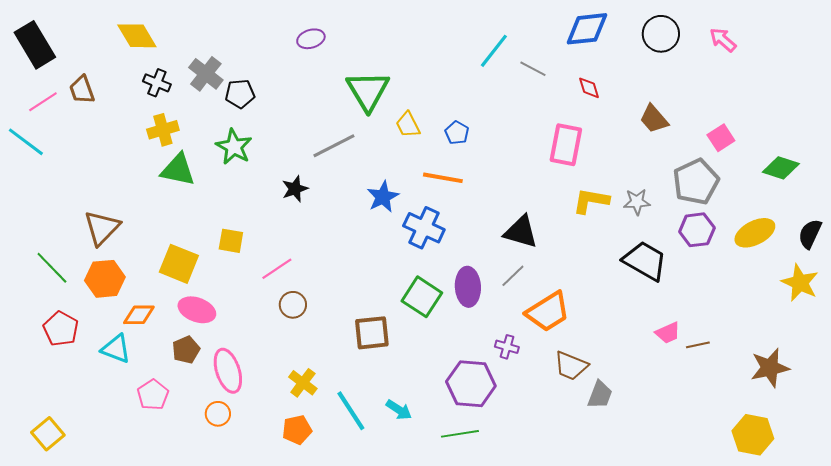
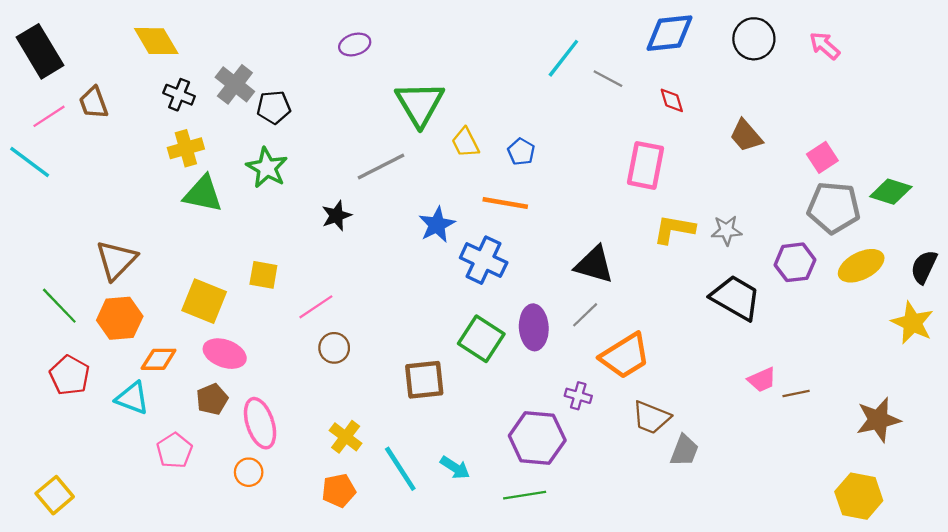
gray pentagon: (696, 182) -> (834, 208), moved, turned 30

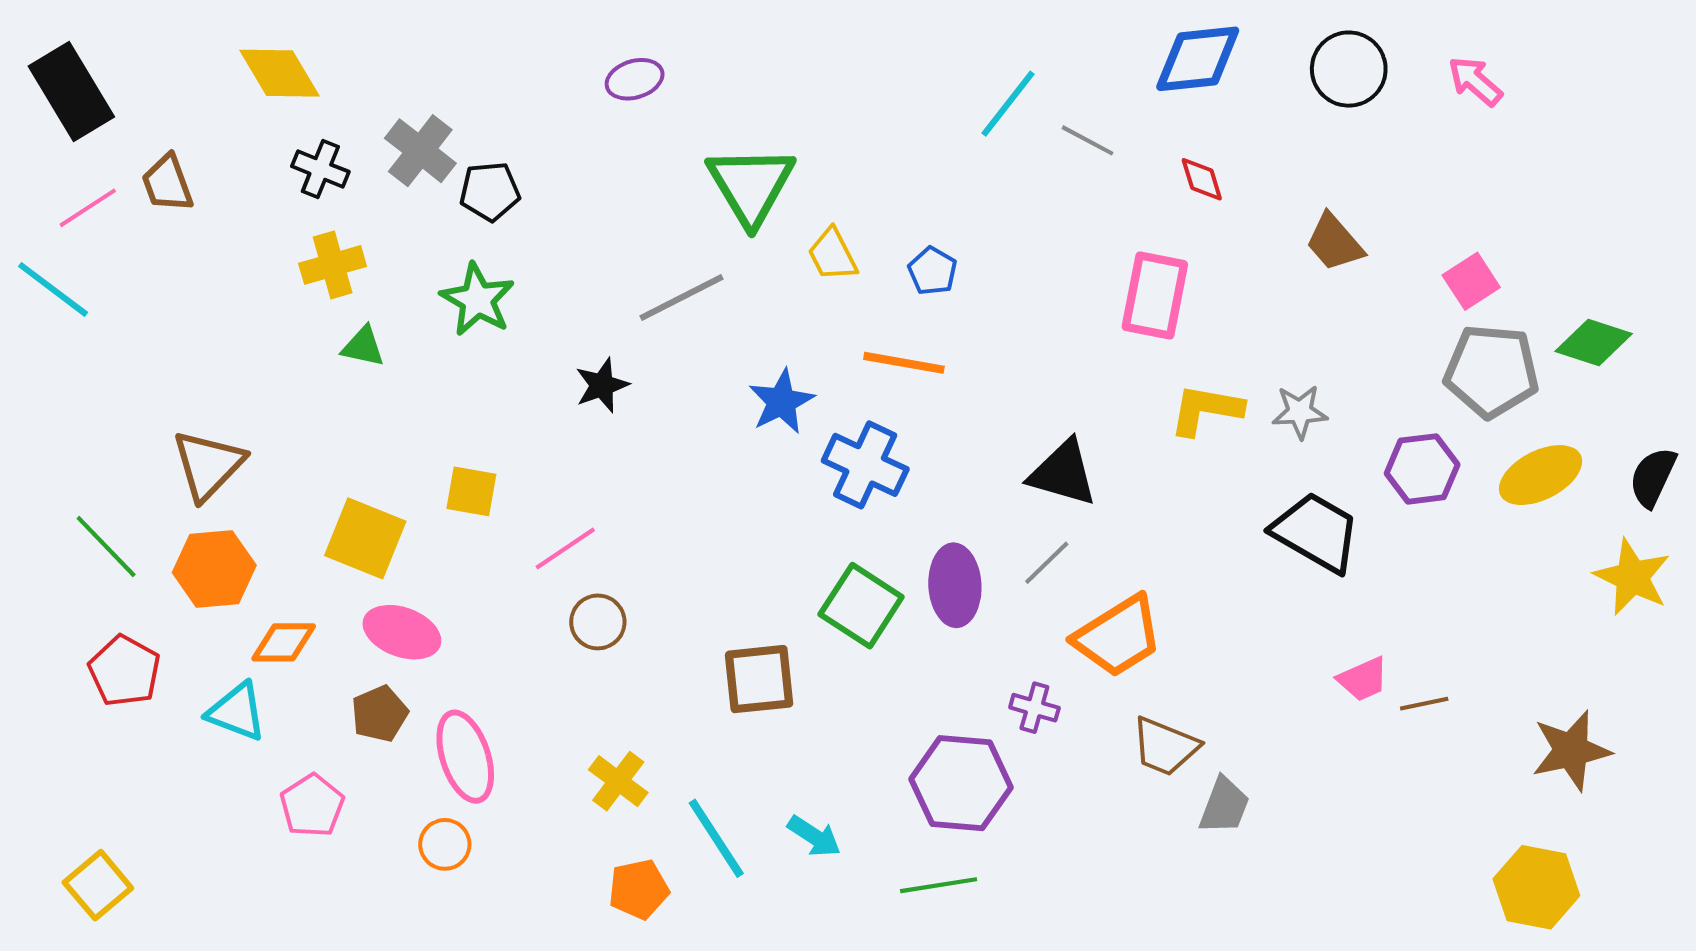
green triangle: (203, 194) -> (363, 347), size x0.6
orange pentagon: (339, 490) -> (639, 889), moved

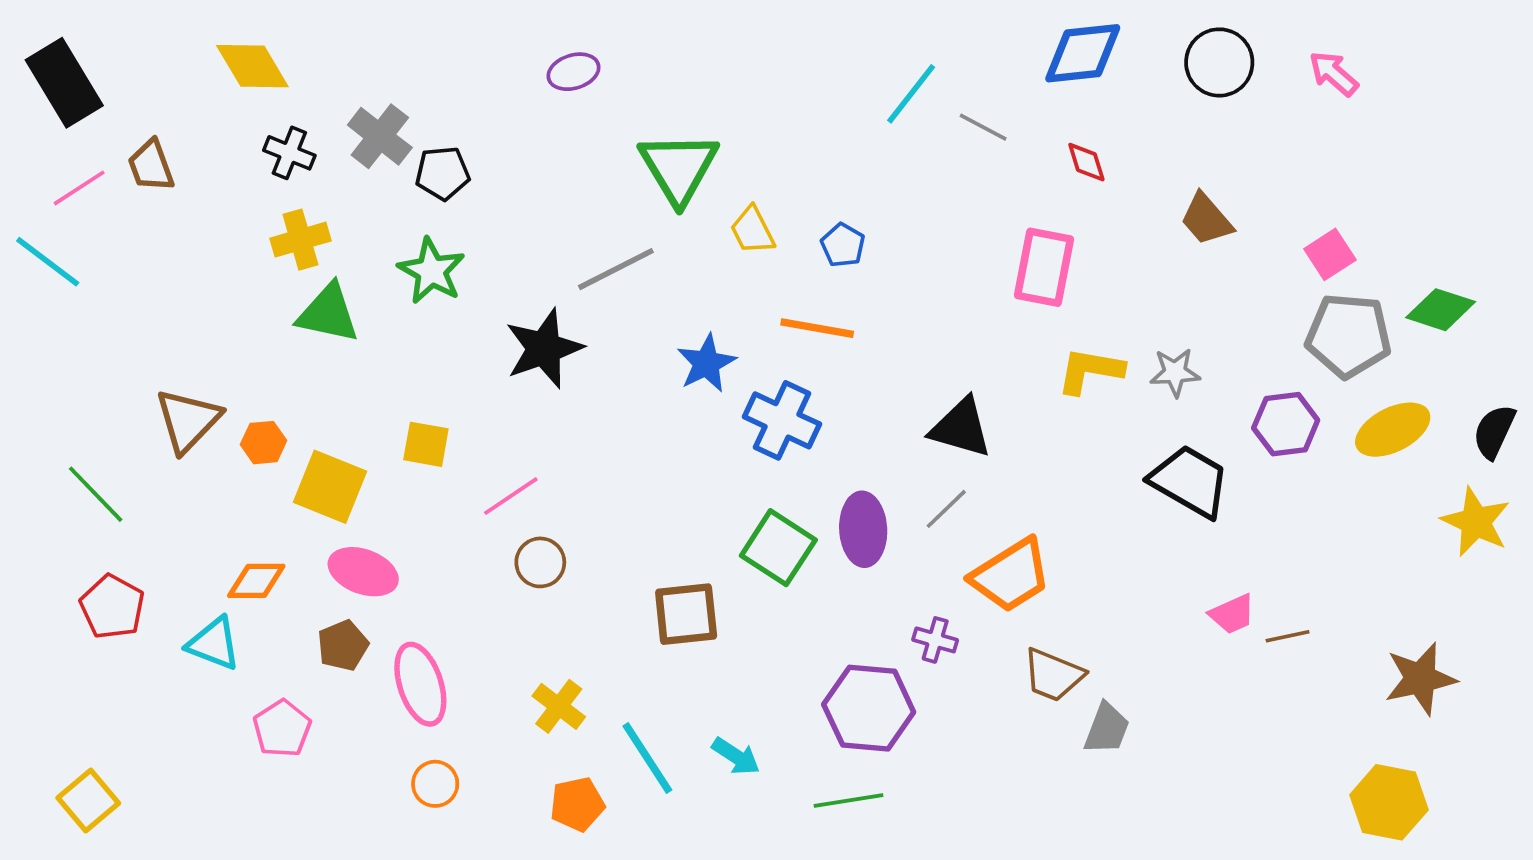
green triangle: (363, 347) -> (328, 313), size x1.6
black star: (602, 385) -> (544, 348), size x1.6
orange hexagon: (214, 569) -> (264, 443), moved, size x0.6
orange circle: (445, 844) -> (435, 784), moved

